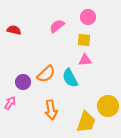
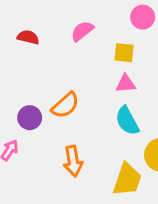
pink circle: (88, 17) -> (143, 17), moved
red semicircle: (14, 30) -> (28, 37), moved
cyan semicircle: (70, 78) -> (127, 121), moved

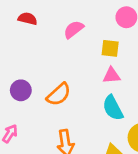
red semicircle: (28, 37) -> (28, 19), moved
purple circle: (30, 118) -> (21, 90), moved

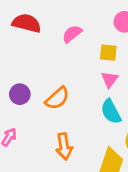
red semicircle: (28, 19) -> (27, 23), size x1.5
pink triangle: (111, 75) -> (110, 79), turned -48

